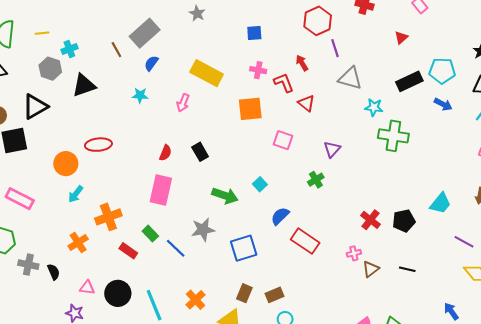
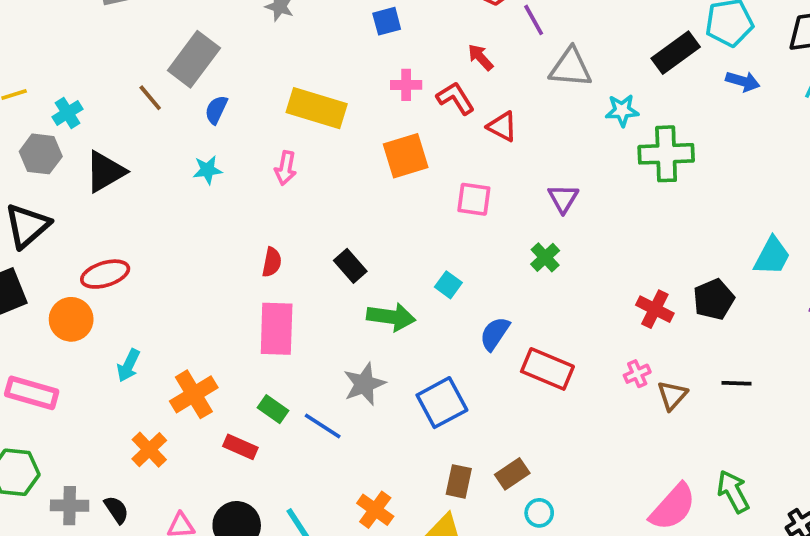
red ellipse: (98, 145) -> (105, 274), moved
black rectangle: (200, 152) -> (350, 266), moved
orange circle: (66, 164) -> (71, 319), moved

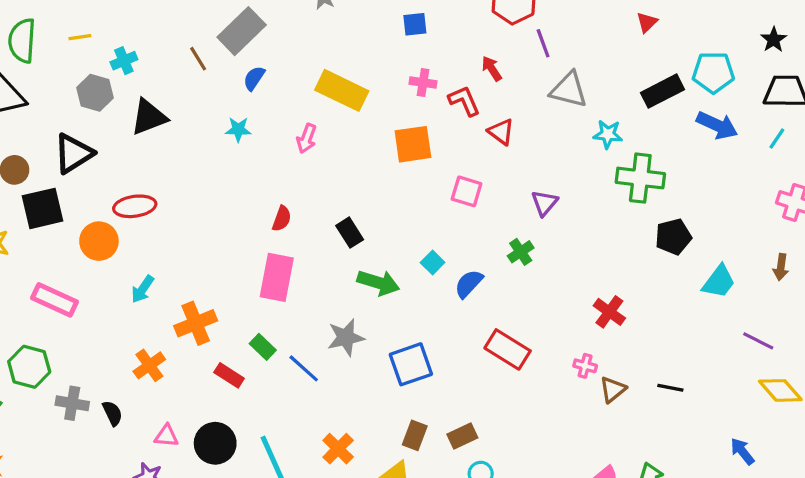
blue arrow: (743, 81) -> (717, 125), size x1.4
black pentagon: (714, 299) -> (673, 237), moved
blue semicircle: (495, 334) -> (469, 284), moved
pink cross: (637, 374) -> (585, 366), turned 30

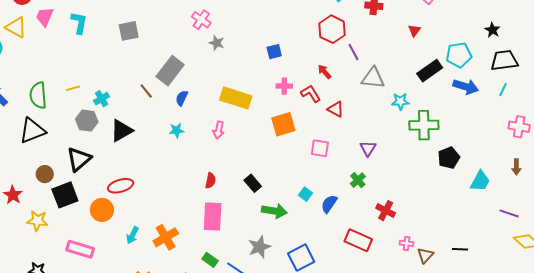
red cross: (609, 312) -> (386, 211), moved
orange cross: (196, 323) -> (166, 237), moved

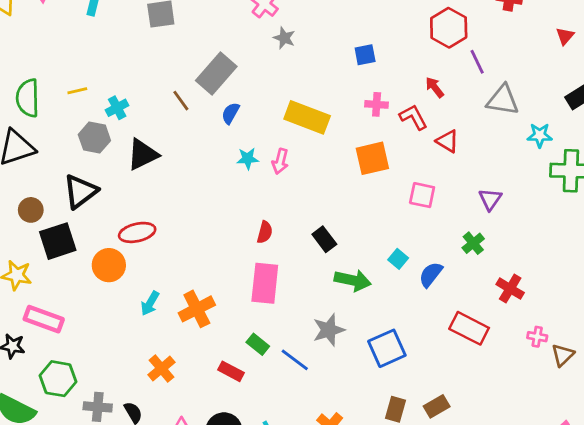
cyan star: (177, 130) -> (248, 159), moved
pink rectangle: (80, 249) -> (44, 319), moved

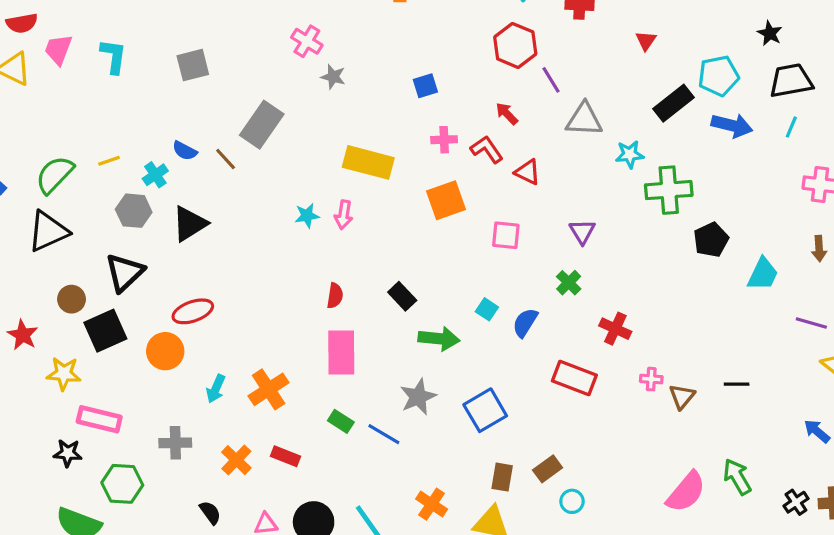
green semicircle: (28, 98) -> (55, 175), turned 51
blue semicircle: (231, 113) -> (185, 151), moved, turned -85
red rectangle: (231, 371) -> (286, 456), moved
gray cross: (98, 407) -> (175, 443), moved

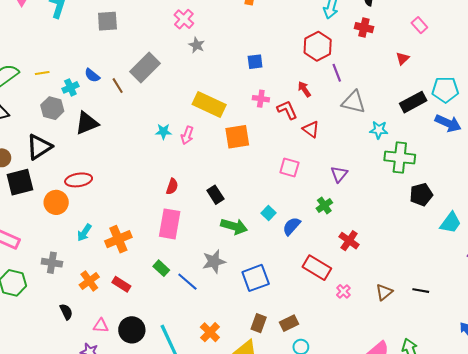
orange square: (446, 200) -> (237, 137), moved
pink cross: (651, 379) -> (343, 291), moved, turned 32

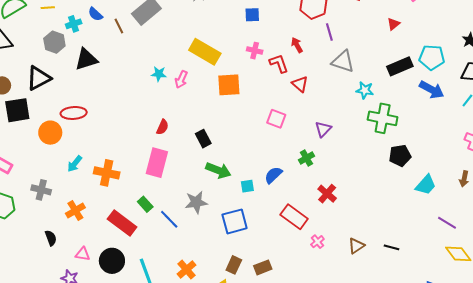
cyan square: (268, 213) -> (247, 186), moved, turned 32
orange cross: (118, 239) -> (107, 173), turned 30
red rectangle: (121, 284) -> (122, 223), moved, size x1.6

